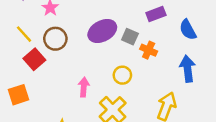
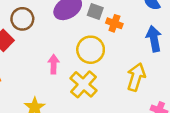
yellow circle: (122, 75) -> (91, 50), size x1.5

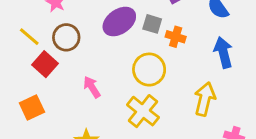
pink arrow: (54, 64) -> (92, 87), moved, turned -30

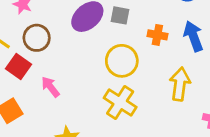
orange cross: (176, 37) -> (157, 35), moved
pink arrow: (92, 87) -> (50, 87), moved

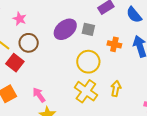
yellow arrow: (180, 84) -> (116, 89), moved, size x0.7
pink arrow: (50, 87) -> (39, 95), moved

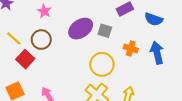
blue semicircle: (134, 15) -> (154, 19), turned -36
pink star: (20, 19) -> (44, 11), moved

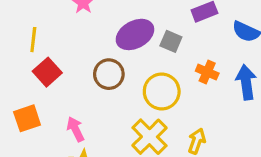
yellow line: (14, 39) -> (33, 40), turned 49
brown circle: (41, 40) -> (109, 74), moved

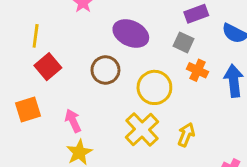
purple ellipse: (135, 34) -> (131, 34), turned 52
gray square: (171, 41) -> (184, 42), moved

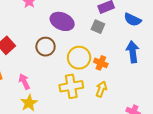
orange cross: (197, 70) -> (101, 63), moved
yellow cross: (142, 129) -> (71, 86), turned 35

